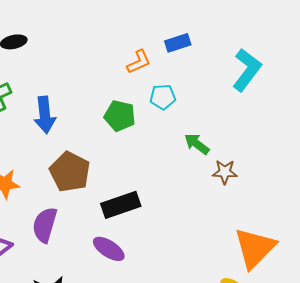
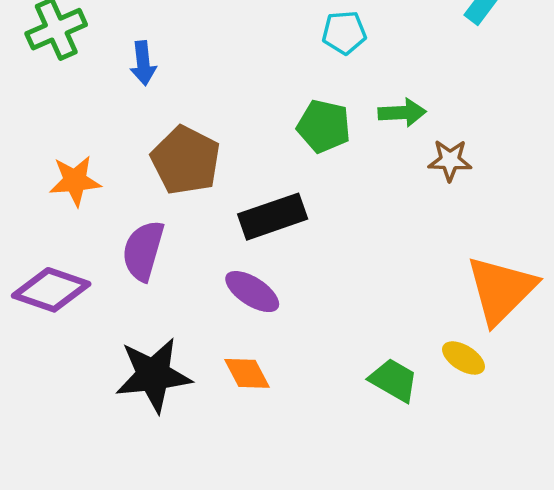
blue arrow: (45, 115) -> (143, 63), size x0.7
green pentagon: (120, 116) -> (324, 126), moved
green arrow: (197, 144) -> (402, 113), turned 140

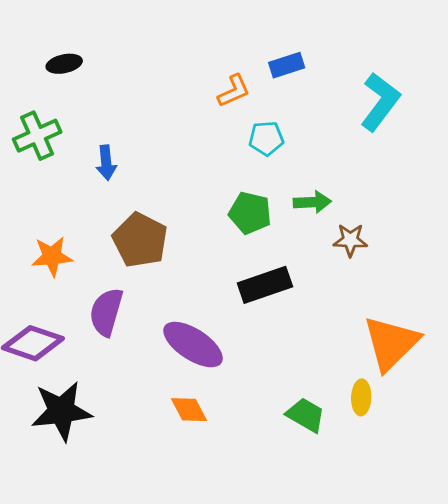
black rectangle: (273, 217) -> (265, 285), moved
purple ellipse: (252, 292) -> (193, 345), size x1.4
yellow ellipse: (463, 358) -> (361, 397), turned 60
black star: (153, 375) -> (61, 411), moved

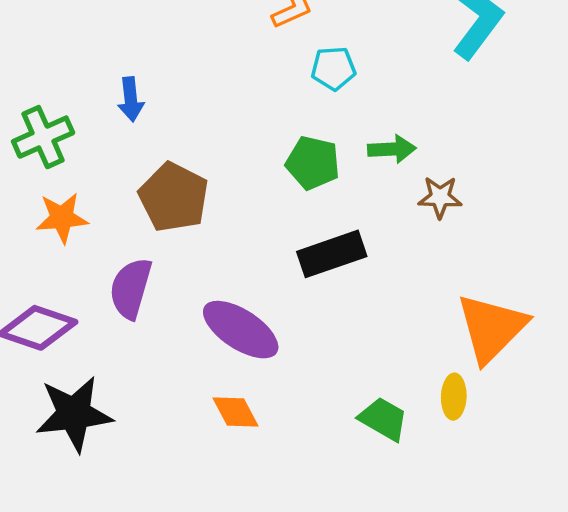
green cross: (37, 136) -> (43, 137), moved

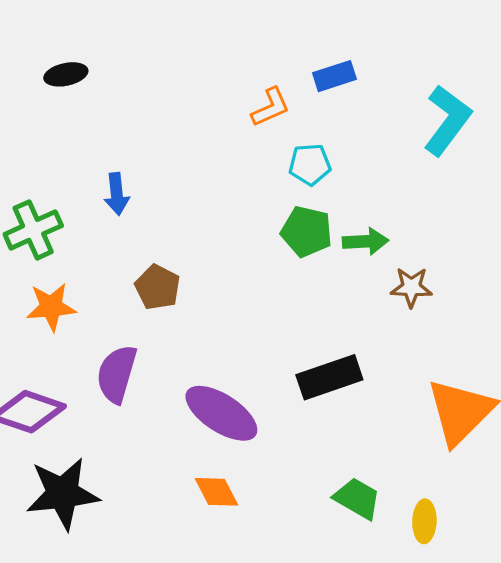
green pentagon: (313, 163) -> (307, 232), moved
brown pentagon: (174, 197) -> (158, 287), size x0.7
black rectangle: (332, 254) -> (329, 377), moved
yellow ellipse: (454, 397) -> (424, 521), moved

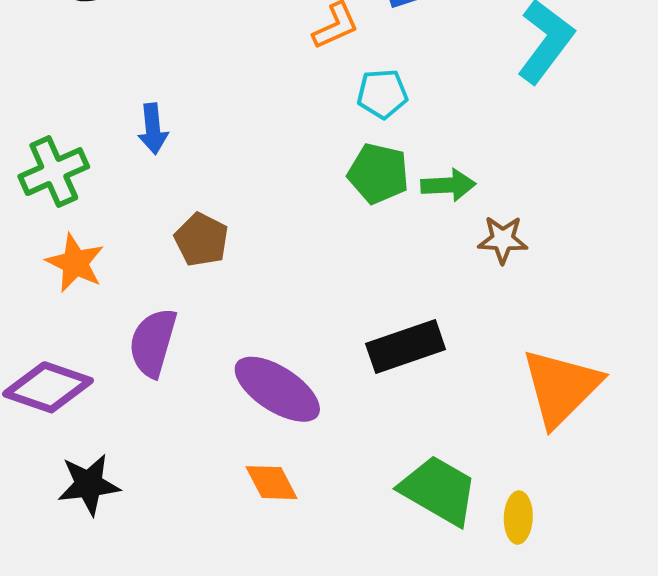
orange star: (51, 307) -> (75, 263), turned 30
black star: (63, 494) -> (89, 484), size x0.7
green trapezoid: (357, 498) -> (439, 490), size x1.4

